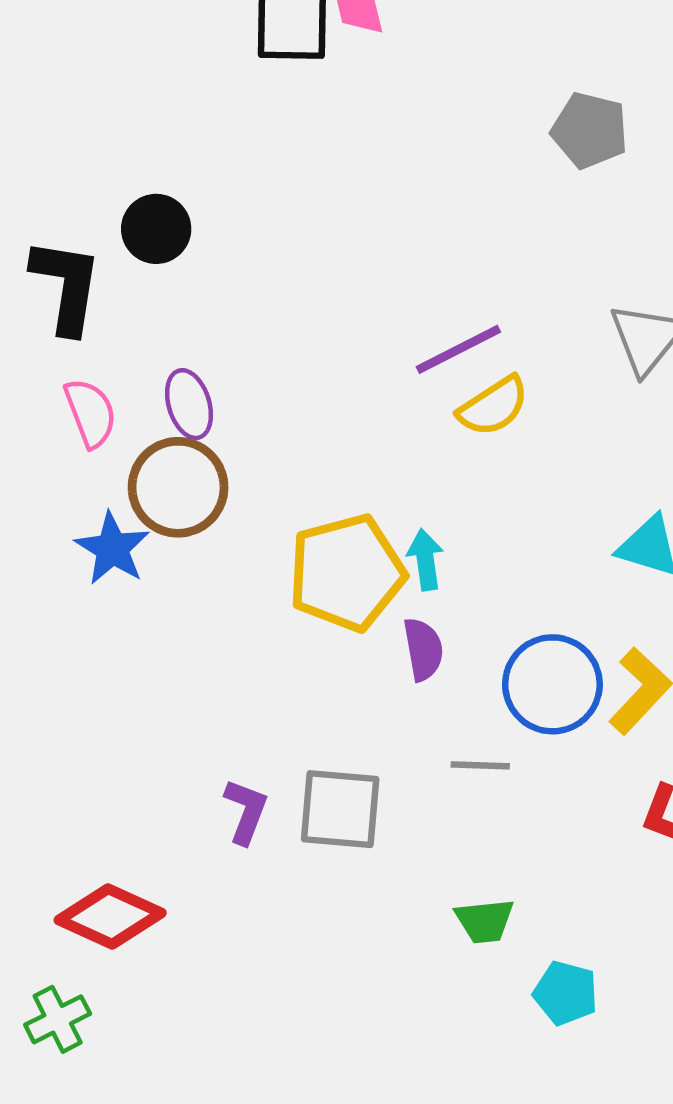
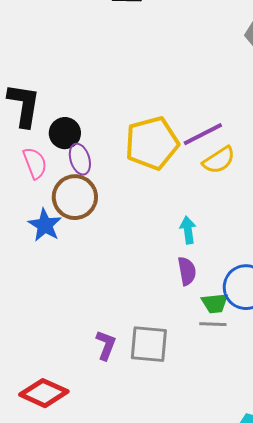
black circle: (156, 229) -> (65, 133), moved
yellow pentagon: (347, 573) -> (152, 143), moved
green trapezoid: (485, 921) -> (215, 303), moved

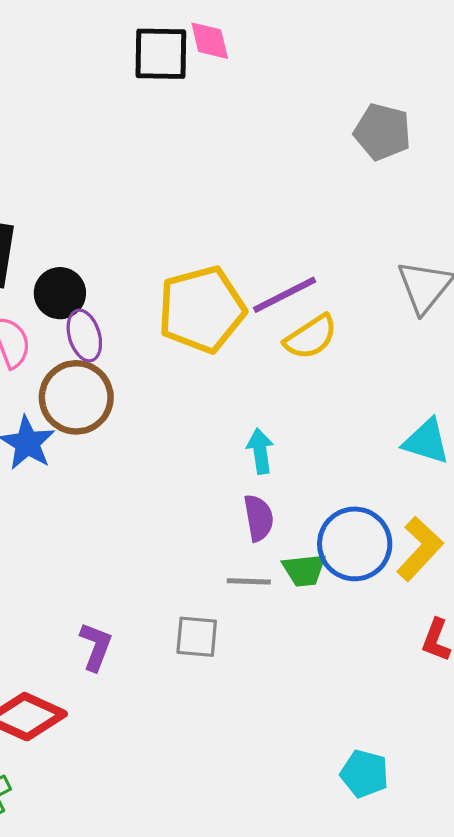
gray line: (213, 324) -> (249, 581), moved
gray square: (149, 344) -> (197, 637), size x0.7
purple L-shape: (106, 345) -> (96, 647), moved

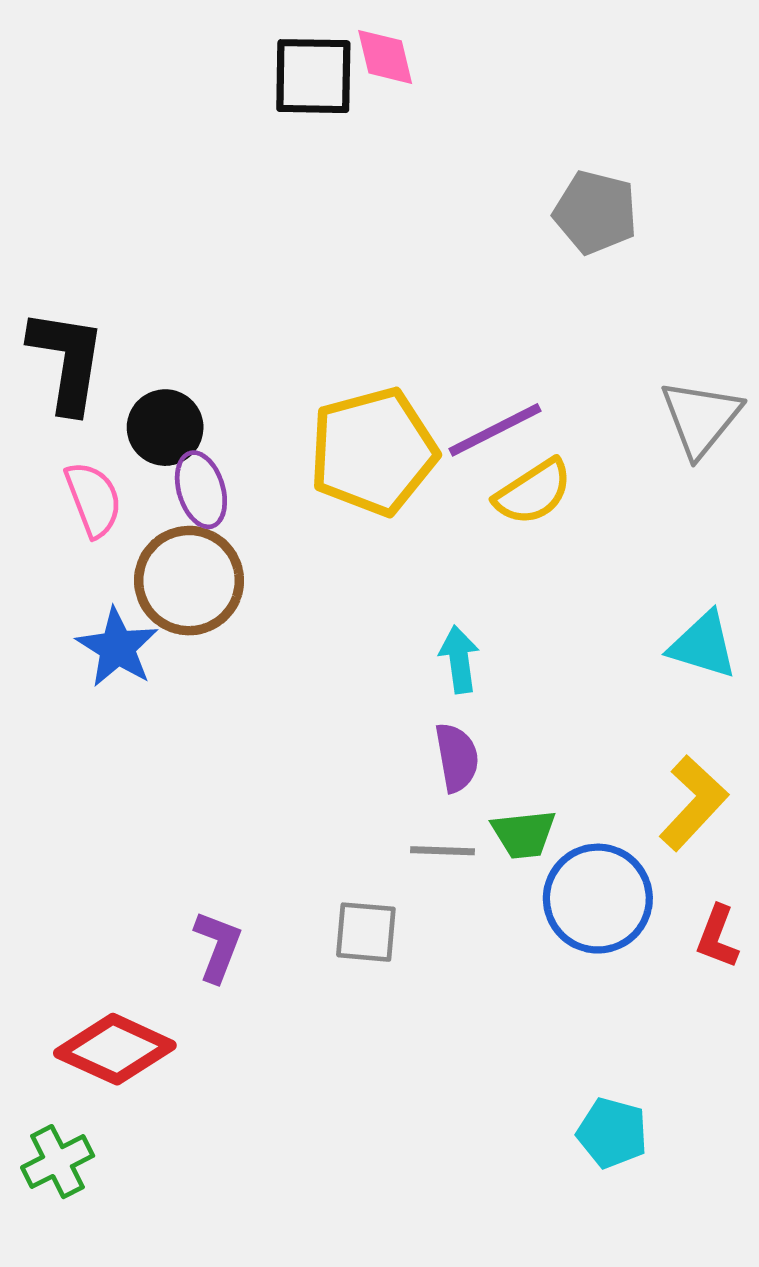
gray pentagon: (382, 132) -> (595, 212), moved
blue circle: (355, 544) -> (598, 899), moved

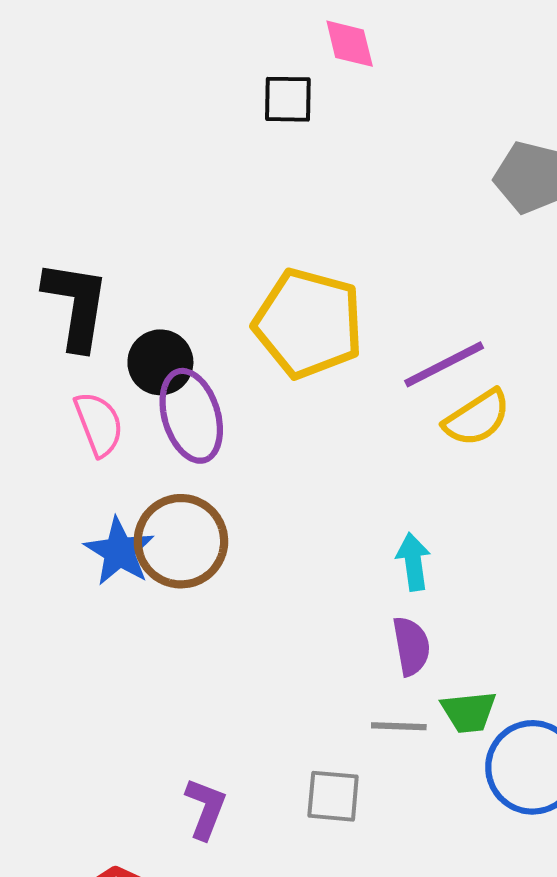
black square: (313, 76) -> (288, 99), moved, size x0.7
yellow pentagon: (373, 451) -> (308, 323), moved, turned 30
purple ellipse: (201, 490) -> (191, 416), size x1.4
brown circle: (189, 581) -> (181, 541), moved

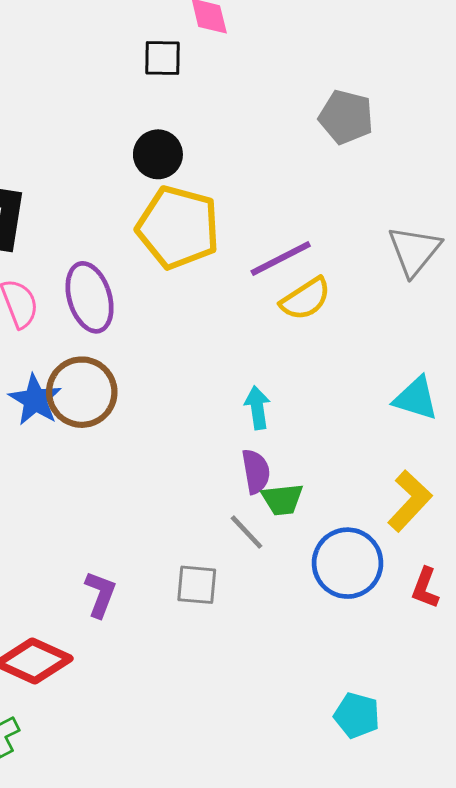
black circle: (160, 362) -> (158, 154), moved
green trapezoid: (469, 712) -> (282, 499), moved
gray line: (399, 726) -> (246, 532), turned 45

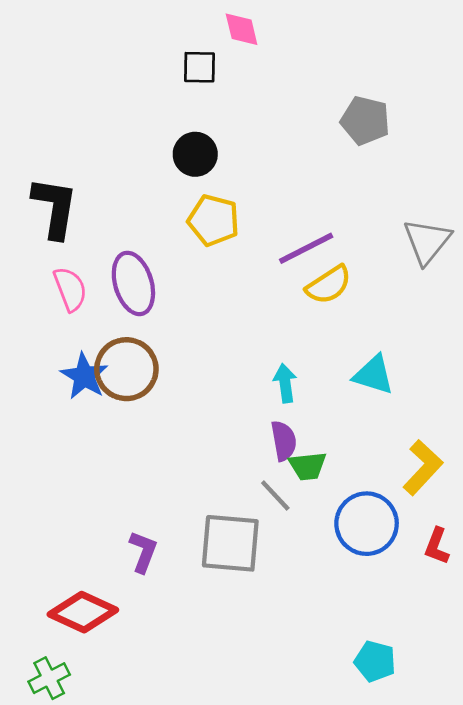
yellow pentagon: (178, 227) -> (213, 220), size x0.7
cyan triangle: (416, 398) -> (374, 375), moved
gray square: (197, 585) -> (230, 543), size x1.6

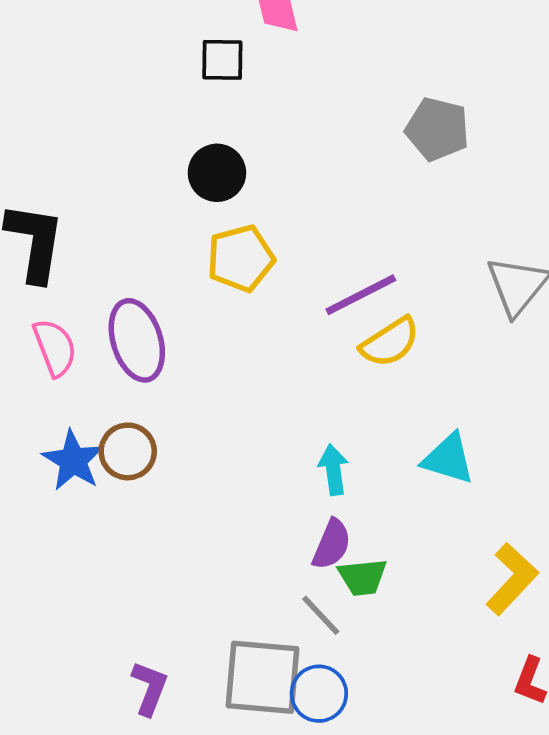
yellow pentagon: (213, 220) -> (241, 258), turned -30
brown circle: (126, 369) -> (128, 451), size x0.7
purple semicircle: (284, 441) -> (332, 544), turned 33
blue circle: (367, 524) -> (319, 694), moved, size x0.7

